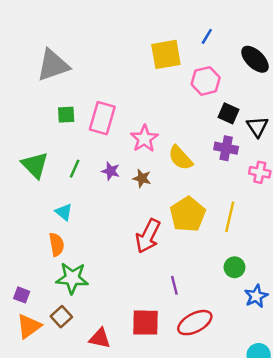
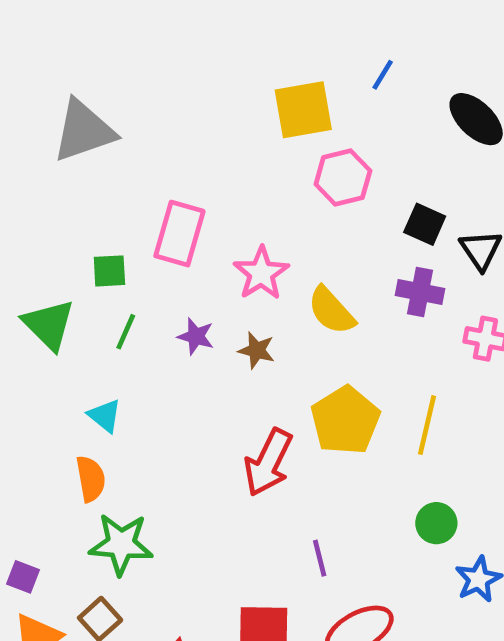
pink hexagon: (206, 81) -> (343, 177), moved
green square: (66, 115) -> (109, 271), moved

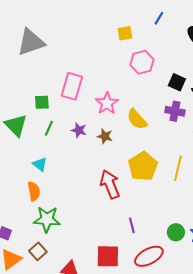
yellow square: (303, 110) -> (125, 33), size x0.6
red arrow: (268, 462) -> (110, 184), turned 132
green circle: (436, 523) -> (176, 232), moved

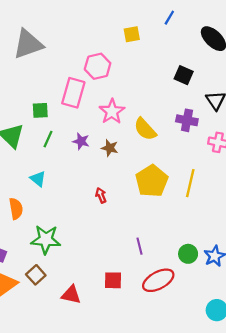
pink hexagon: (142, 62) -> (98, 66), moved
black square: (177, 82) -> (184, 75), moved
red arrow: (110, 184) -> (101, 195), moved, size x0.5
orange semicircle: (34, 191) -> (16, 209), moved
red square: (108, 256) -> (113, 280), size x0.7

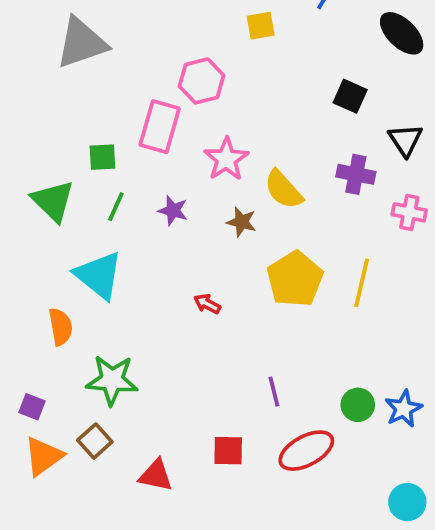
brown star: (110, 148) -> (242, 222), moved
cyan triangle: (38, 179) -> (99, 275), size x1.8
red arrow: (101, 195) -> (207, 304), turned -40

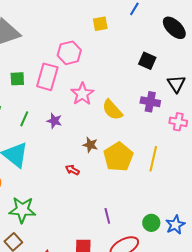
green square: (102, 157) -> (17, 79), moved
brown star: (242, 222) -> (90, 145), moved

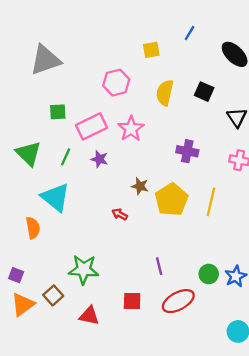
pink rectangle: (47, 77) -> (92, 126), moved, turned 48
purple cross: (150, 102) -> (187, 151), moved
yellow semicircle: (112, 110) -> (165, 93), moved, turned 55
green star: (22, 210) -> (84, 270), moved

